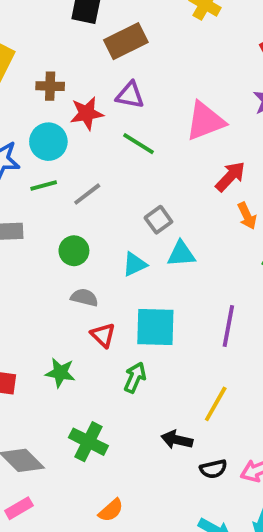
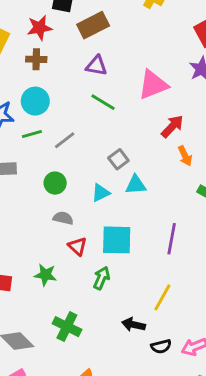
red star: (87, 113) -> (39, 28), moved

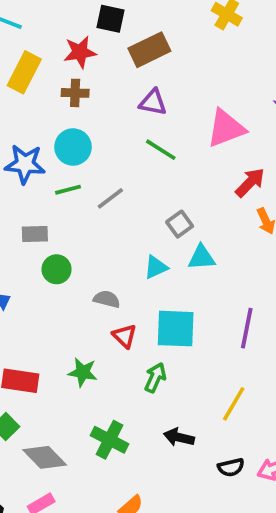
green circle: (55, 183) -> (57, 269), moved
black arrow: (133, 325) -> (179, 437), moved

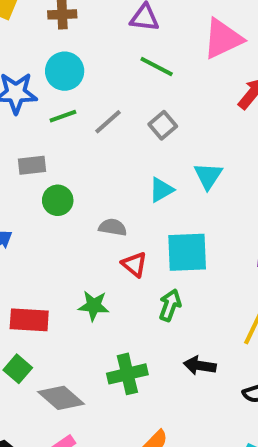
gray square: (180, 224) -> (163, 125), moved
cyan triangle: (201, 257) -> (208, 176), turned -48
green cross: (110, 440) -> (127, 374), turned -36

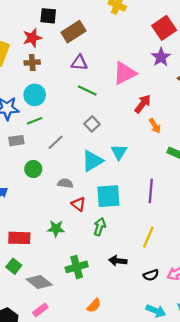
gray line: (108, 122) -> (56, 142), moved
gray rectangle: (32, 165) -> (16, 141), moved
cyan triangle: (161, 190) -> (92, 161), size x1.5

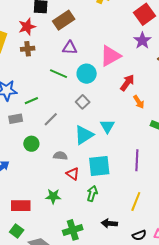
green line: (87, 90) -> (58, 74), moved
cyan circle: (35, 95) -> (87, 74), moved

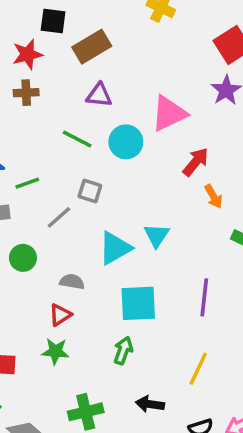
gray square: (83, 102) -> (90, 191), moved, turned -32
red triangle: (73, 174) -> (60, 315), moved, turned 48

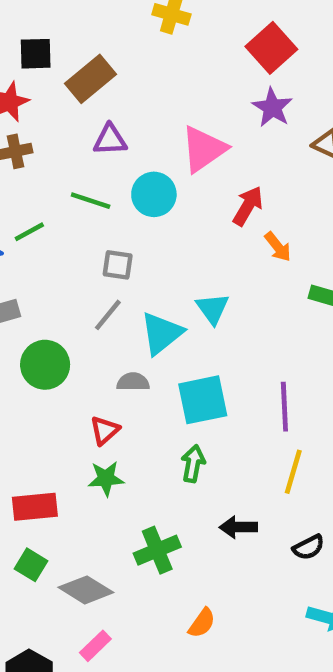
green line: (27, 183) -> (29, 232), moved
gray line: (59, 217) -> (108, 315), moved
green circle: (23, 258) -> (45, 365), size x1.4
gray semicircle: (72, 282) -> (133, 382), moved
purple line: (204, 297) -> (284, 407), moved

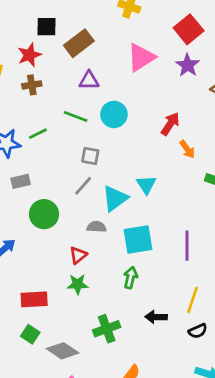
pink triangle: (204, 149) -> (141, 57), moved
yellow line: (293, 472) -> (192, 300), moved

